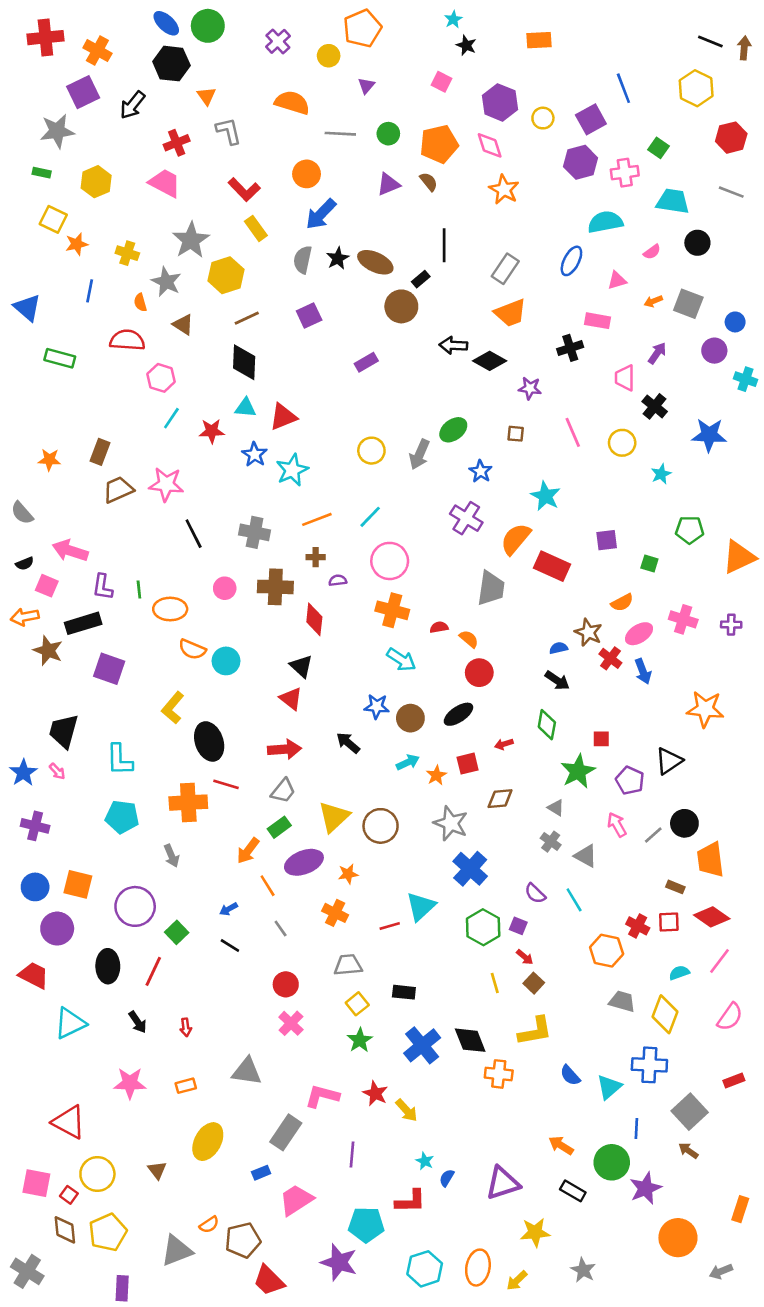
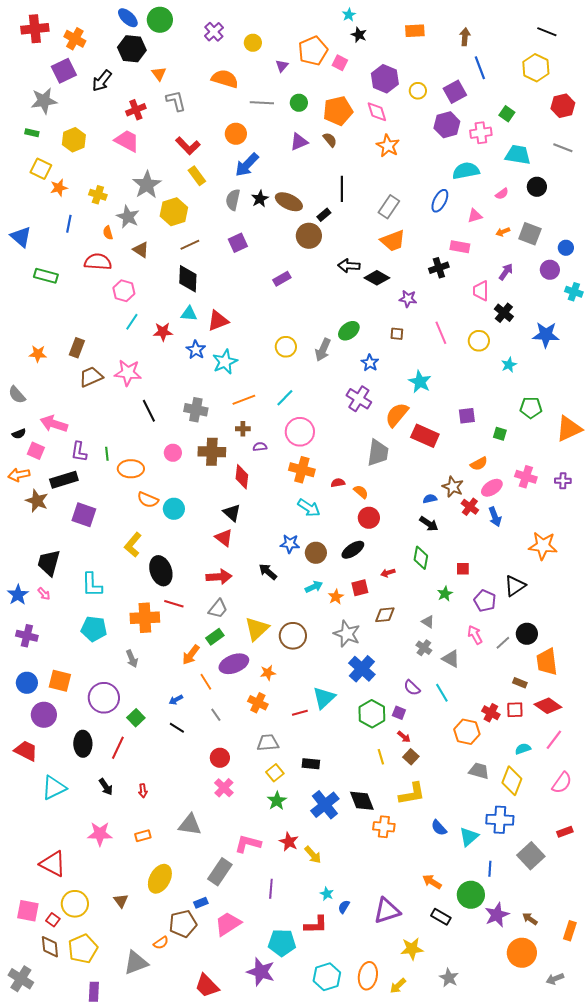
orange pentagon: (362, 28) -> (313, 51), moved
brown arrow: (744, 48) -> (465, 37), moved
green star: (578, 771) -> (445, 594), size x0.6
brown arrow: (688, 1151) -> (530, 919), moved
brown pentagon: (243, 1240) -> (183, 924), moved

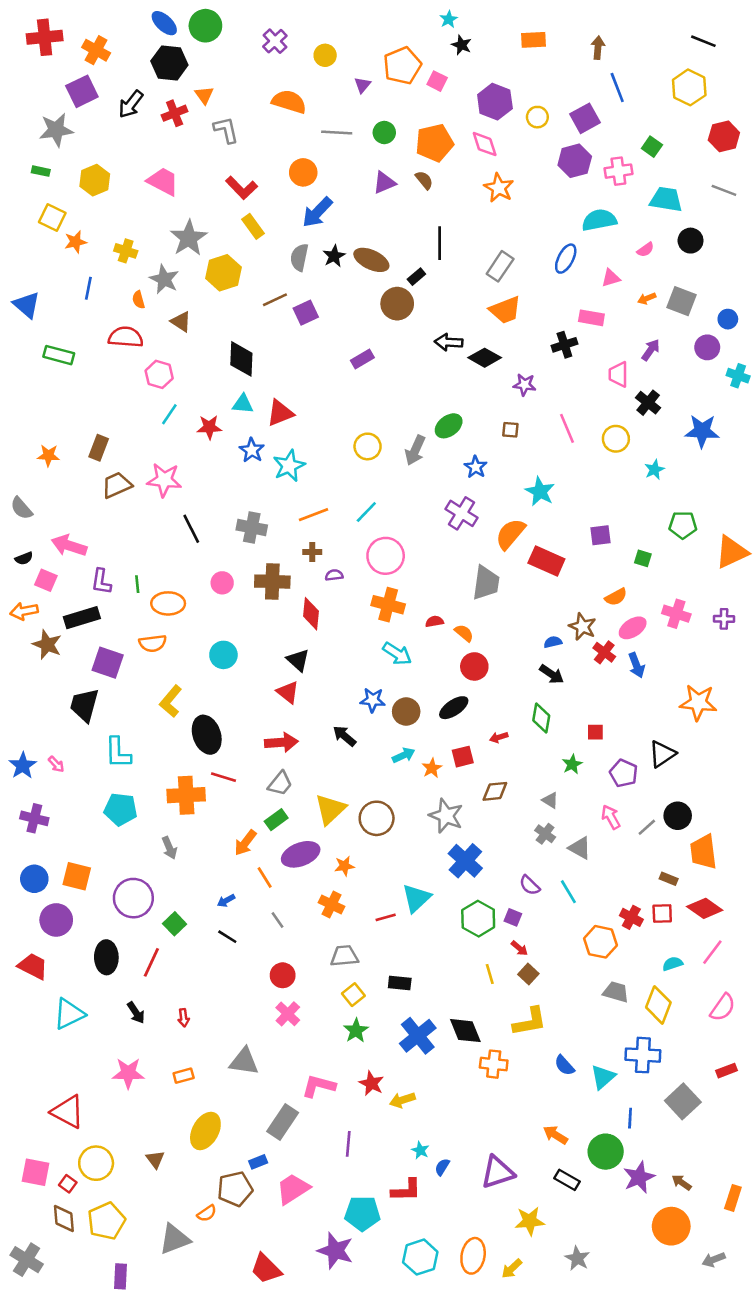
red cross: (136, 110) -> (175, 113), moved
brown line: (190, 245) -> (275, 300), moved
orange semicircle: (148, 500) -> (153, 643), moved, turned -30
black trapezoid: (49, 563) -> (84, 705), moved
yellow arrow: (313, 855) -> (402, 1100), turned 114

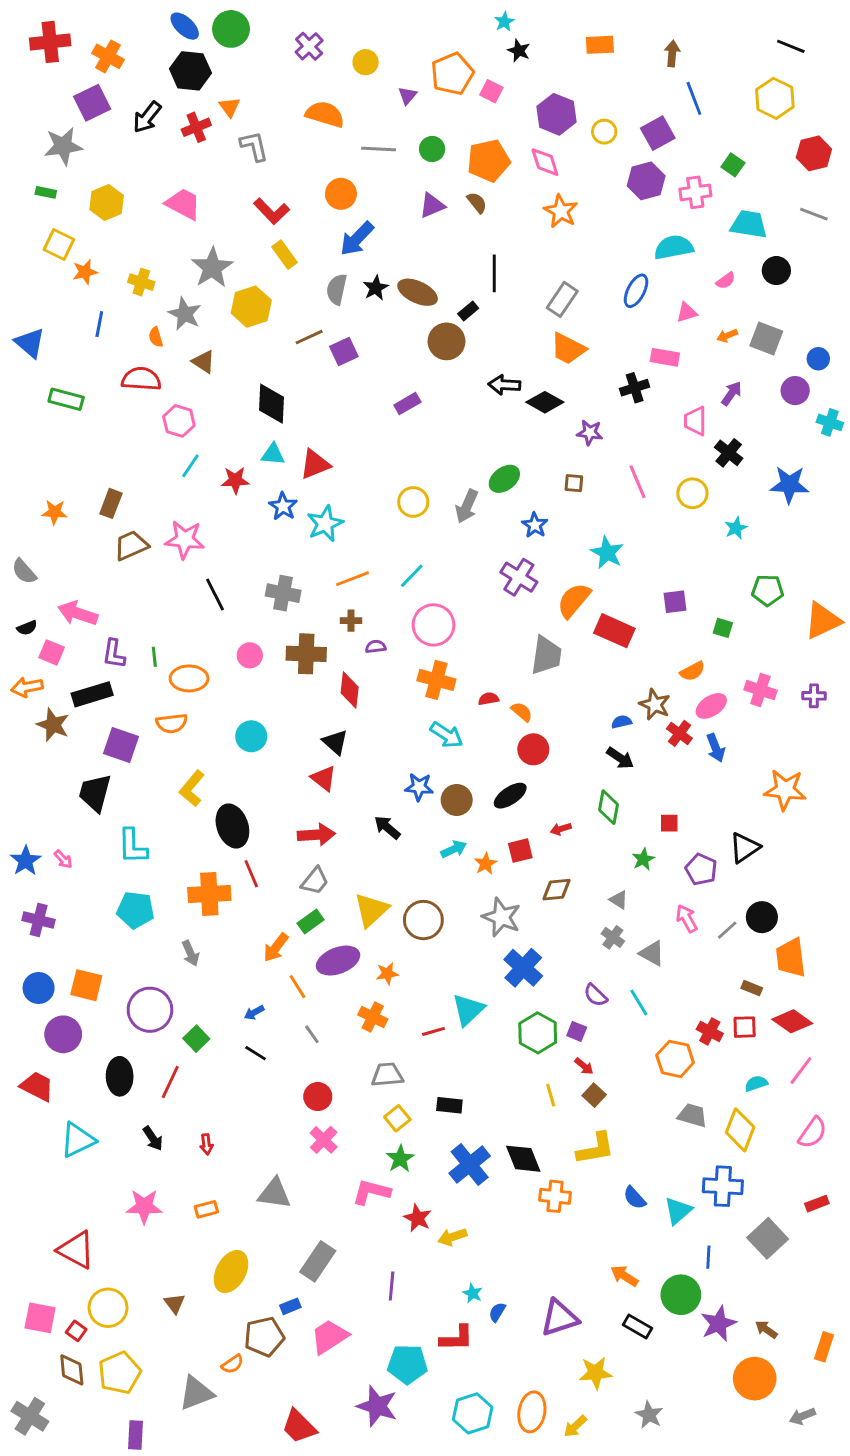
orange trapezoid: (505, 310) -> (568, 349), turned 48
red line: (223, 777) -> (251, 874), turned 50
pink L-shape: (319, 1086) -> (371, 1192), moved

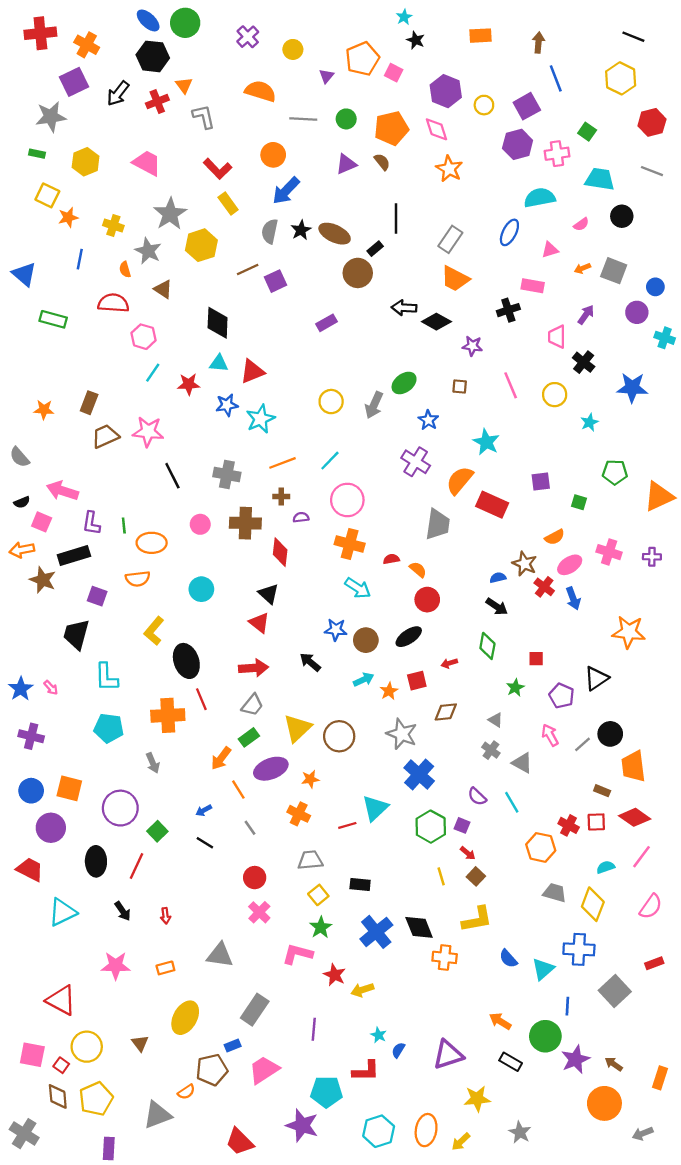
blue star: (283, 506) -> (227, 405), turned 30
purple square: (121, 745) -> (97, 596), size x0.7

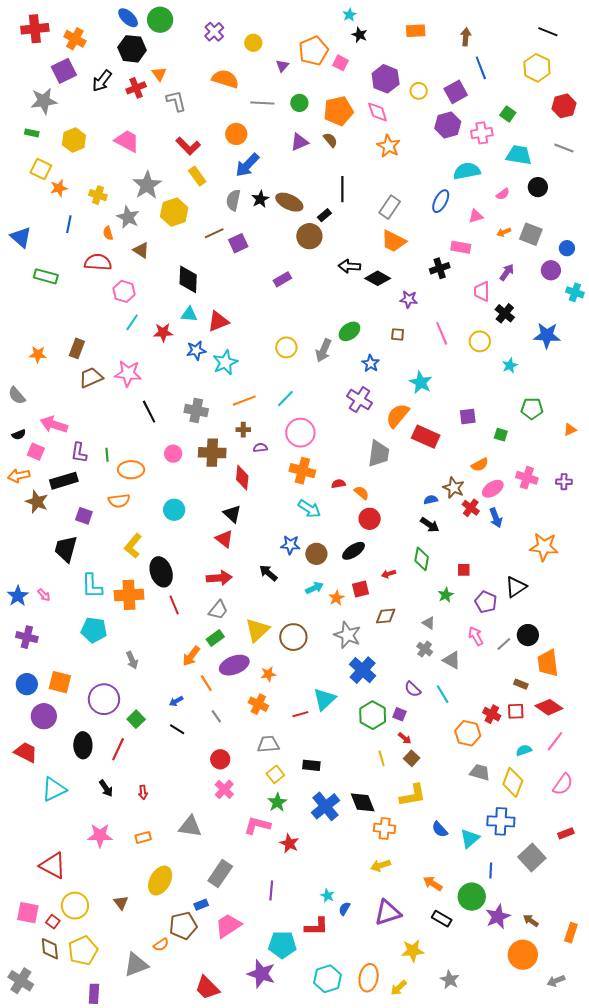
orange triangle: (659, 497) -> (570, 430), size x0.5
orange cross: (168, 715) -> (129, 595), moved
yellow arrow: (362, 990) -> (381, 866), moved

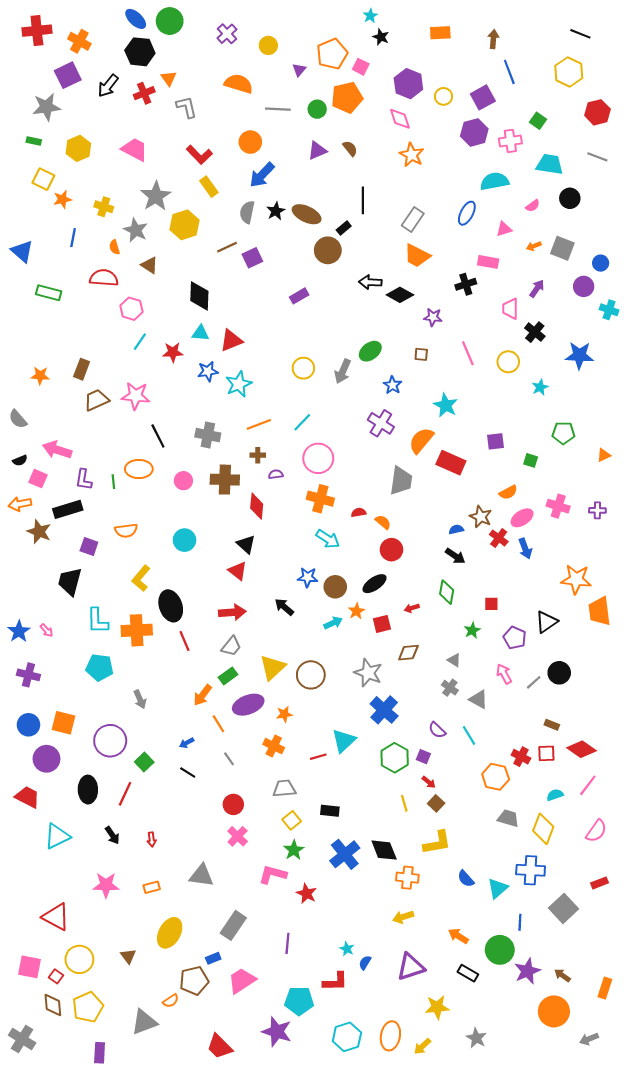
orange pentagon: (338, 111) -> (347, 97), moved
orange ellipse: (131, 470) -> (139, 469), moved
orange star: (336, 598) -> (356, 611), moved
orange trapezoid: (548, 663) -> (600, 611), moved

